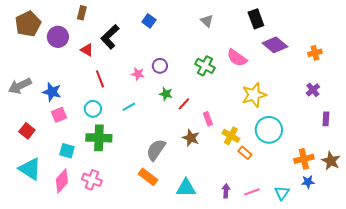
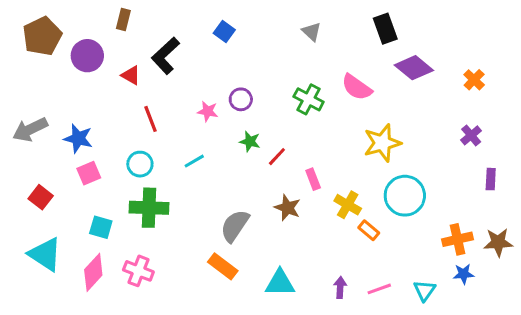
orange cross: (315, 53) -> (474, 80), turned -32
brown star: (331, 161) -> (498, 242), turned -30

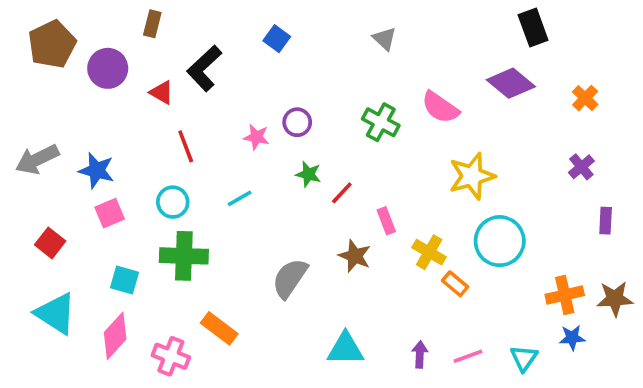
black rectangle: (385, 29) -> (533, 27), moved
orange rectangle: (223, 266) -> (219, 328), moved
pink cross: (138, 271) -> (171, 356), moved

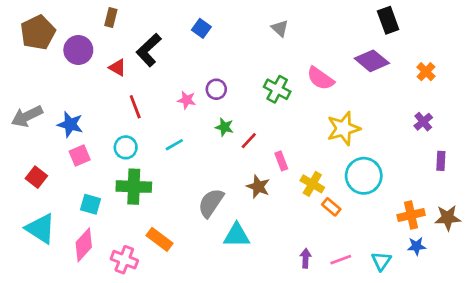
cyan triangle: (345, 349) -> (237, 235), moved

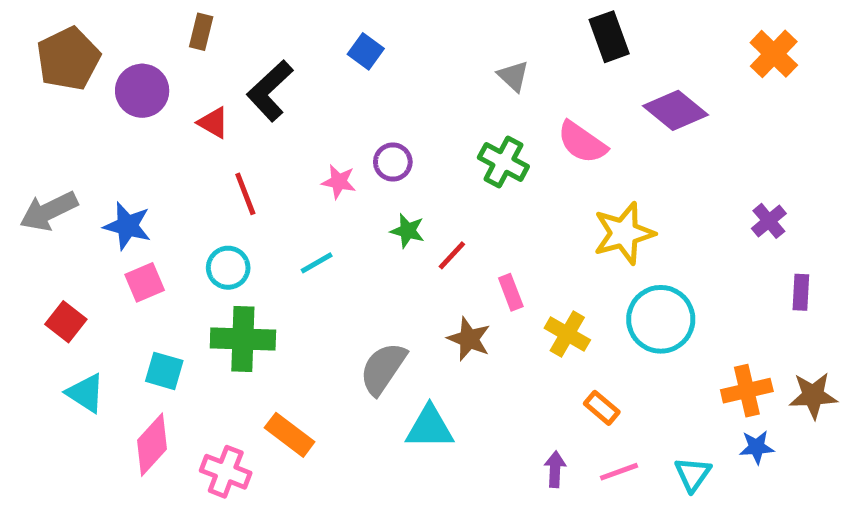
black rectangle: (388, 20) -> (609, 37), moved
gray triangle: (280, 28) -> (513, 76), moved
orange cross: (426, 72) -> (774, 54), moved, size x1.4
orange rectangle: (331, 207) -> (602, 408), moved
cyan triangle: (40, 229) -> (86, 393), moved, size x0.7

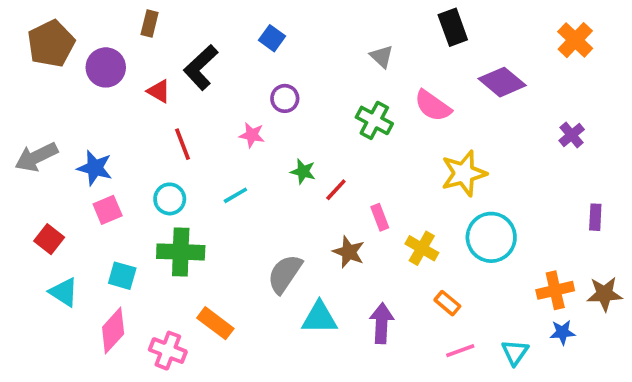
purple circle: (393, 162) -> (285, 98), moved
purple cross: (769, 221) -> (572, 135), moved
purple arrow: (555, 469) -> (382, 323), moved, size x1.5

